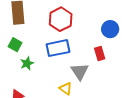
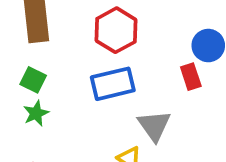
red rectangle: (100, 54) -> (191, 77), moved
green star: (27, 63) -> (36, 113), moved

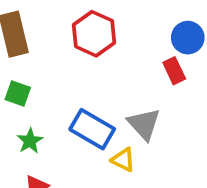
blue rectangle: (113, 84) -> (92, 129), moved, turned 51
green star: (36, 113) -> (30, 141), moved

